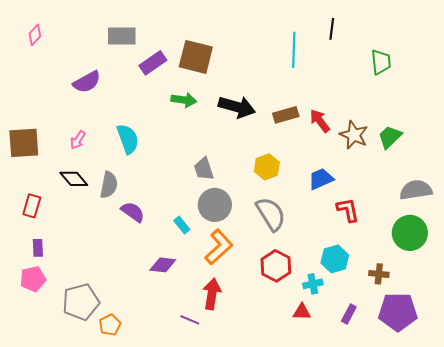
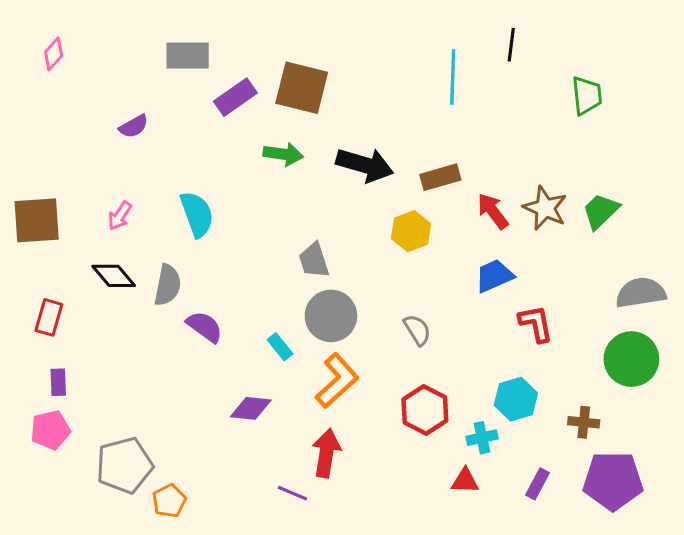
purple semicircle: (87, 82) -> (134, 126), size x0.7
red arrow: (320, 121) -> (493, 211), moved
yellow hexagon: (267, 167) -> (411, 231), moved
gray semicircle: (271, 214) -> (417, 330), size x0.6

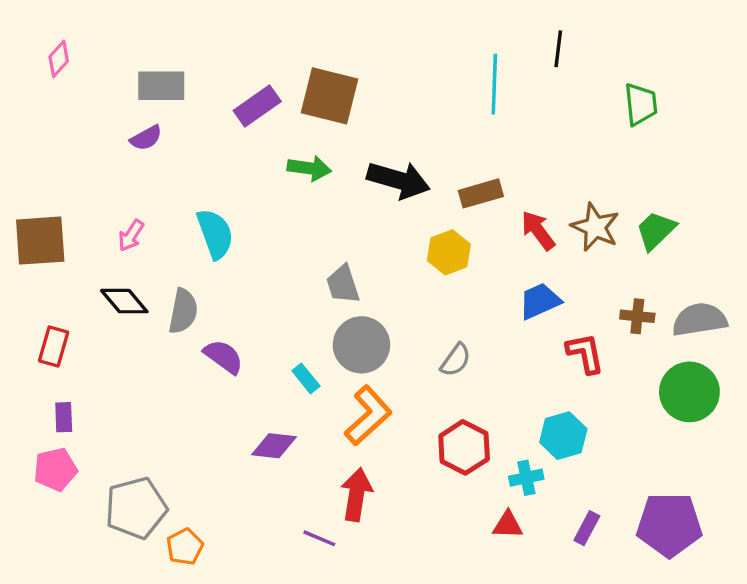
gray rectangle: (188, 55) -> (161, 86), moved
gray semicircle: (417, 330) -> (456, 360), turned 68
brown cross: (584, 422) -> (637, 316), moved

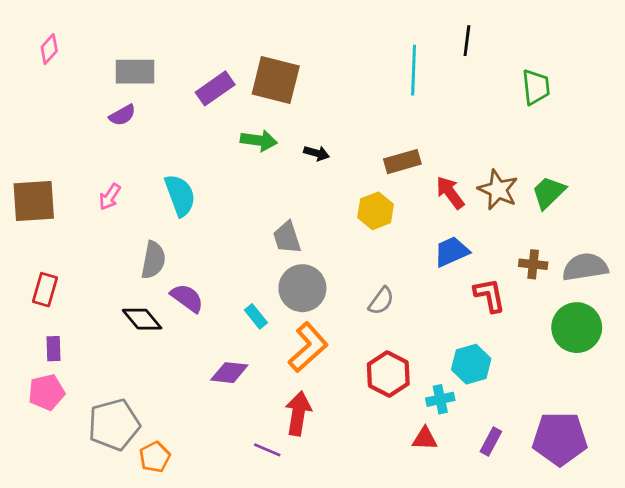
black arrow: (398, 180) -> (316, 153), moved, size x0.5
black diamond: (124, 301) -> (142, 319), moved

